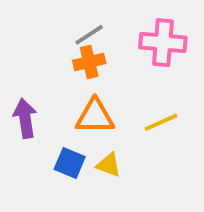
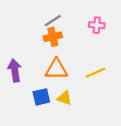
pink cross: (163, 43) -> (97, 25), size x0.6
blue square: (70, 163) -> (41, 97), turned -36

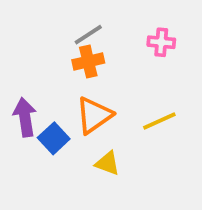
orange triangle: (56, 69) -> (94, 115), turned -35
blue square: (41, 97) -> (54, 138), moved, turned -30

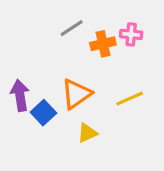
orange cross: (88, 61) -> (103, 44), moved
yellow triangle: (107, 163) -> (87, 133), turned -45

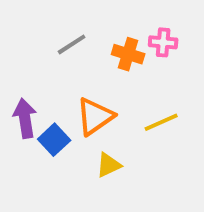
gray line: (72, 28) -> (72, 44), moved
orange cross: (103, 44) -> (128, 54), turned 30

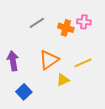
blue square: (54, 140) -> (24, 92), moved
yellow triangle: (109, 165) -> (63, 80), moved

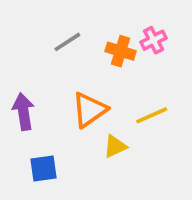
pink cross: (84, 22) -> (154, 40), turned -32
blue square: (24, 92) -> (44, 168), turned 35

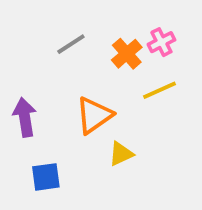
orange cross: (121, 51) -> (127, 54), turned 32
yellow line: (152, 115) -> (160, 90), moved

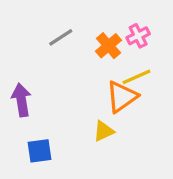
orange triangle: (94, 115) -> (122, 97), moved

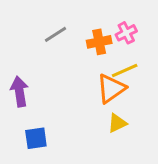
orange cross: (108, 46) -> (99, 42), turned 30
yellow triangle: (104, 131) -> (117, 123), moved

